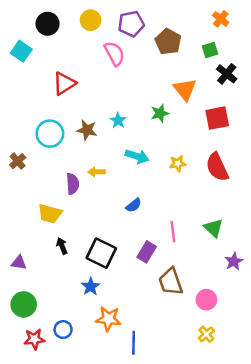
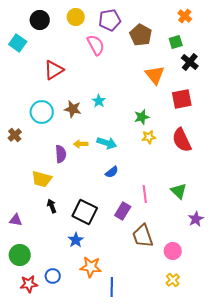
green star: (160, 113) -> (142, 117), moved
cyan arrow: (137, 156) -> (107, 143), moved

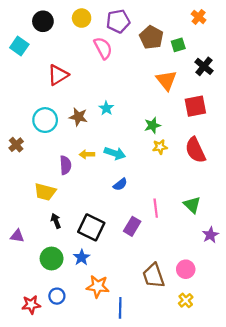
green square: (176, 42) -> (178, 45), moved
brown trapezoid: (143, 236) -> (153, 276), moved
green circle: (20, 255) -> (52, 258), moved

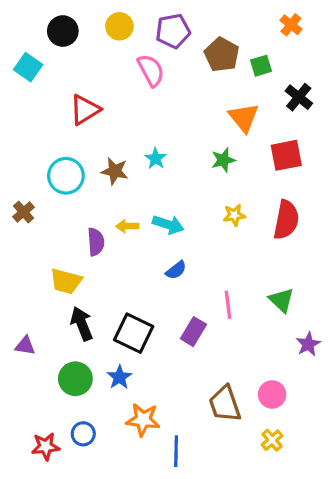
green star: (152, 125) -> (223, 160), moved
red semicircle: (195, 150) -> (286, 220), turned -144
black arrow: (56, 221) -> (82, 324), size x1.5

